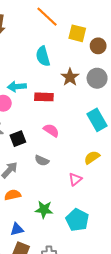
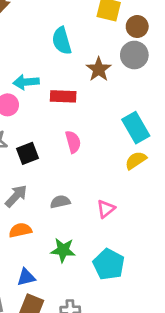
gray circle: (97, 78) -> (134, 55), moved
pink semicircle: (51, 130) -> (73, 142), turned 42
yellow semicircle: (92, 157) -> (136, 160), moved
gray semicircle: (42, 161) -> (60, 202), moved, turned 144

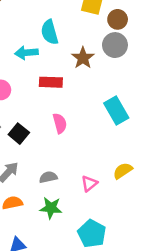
cyan arrow: (26, 82) -> (26, 53), moved
black square: (27, 153) -> (19, 134), turned -30
yellow semicircle: (136, 160) -> (123, 171), moved
green star: (63, 250) -> (51, 208), moved

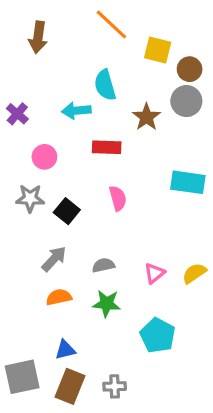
cyan rectangle: (116, 110) -> (188, 182), turned -52
yellow semicircle: (123, 171) -> (194, 273), moved

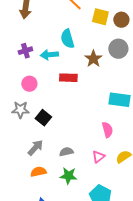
brown circle: (190, 69) -> (121, 20), moved
purple cross: (17, 114) -> (25, 51), moved, turned 32
pink semicircle: (118, 198) -> (107, 130), moved

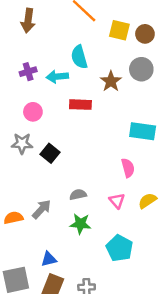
gray arrow: (35, 148) -> (41, 209), moved
pink triangle: (98, 157) -> (117, 201), turned -32
orange semicircle: (38, 172) -> (13, 218), moved

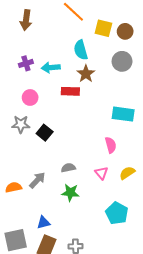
cyan semicircle: (79, 57) -> (81, 50), moved
brown star: (111, 81) -> (86, 74), moved
cyan pentagon: (119, 248) -> (117, 213), moved

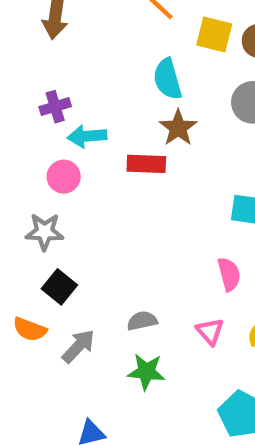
cyan arrow: (51, 68) -> (87, 136), moved
black square: (45, 133) -> (59, 287), moved
orange semicircle: (14, 187) -> (30, 329), moved, turned -147

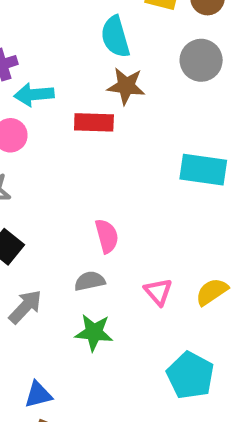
brown star: (178, 128) -> (126, 86), turned -30
pink semicircle: (229, 274) -> (107, 236), moved

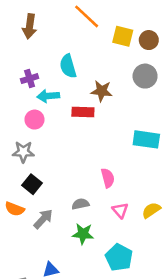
cyan semicircle: (115, 37) -> (68, 66), moved
pink semicircle: (107, 236) -> (108, 178), moved
cyan pentagon: (190, 375) -> (119, 257), moved

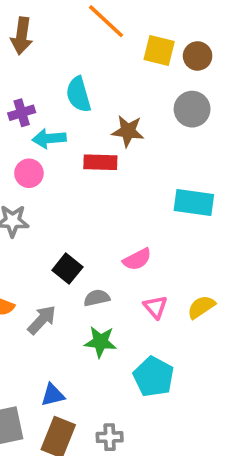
pink semicircle: (108, 178) -> (137, 259), turned 78
black square: (32, 184) -> (67, 269), moved

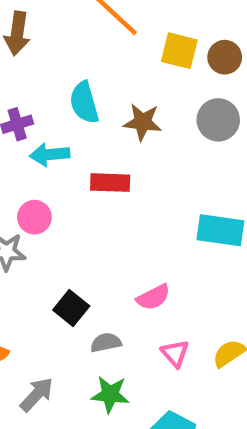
brown star: (128, 131) -> (143, 122), moved
pink circle: (29, 173) -> (34, 217), moved
gray arrow: (42, 320) -> (37, 394), moved

